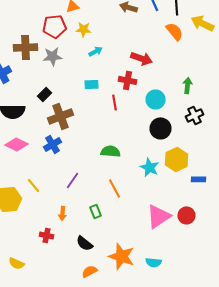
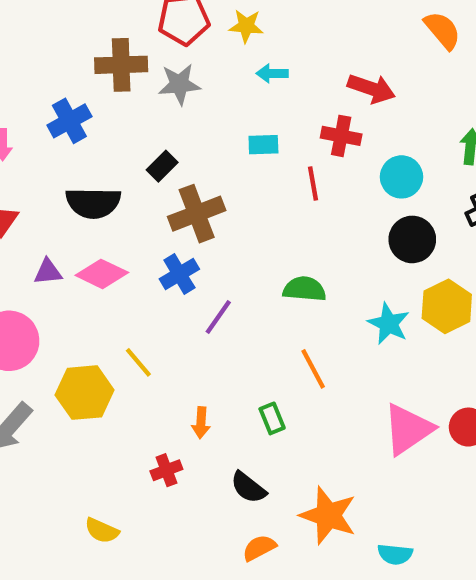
cyan arrow: (96, 51) -> (272, 73), turned -152
purple line: (72, 180) -> (218, 317), moved
red cross: (46, 235) -> (166, 470), turned -32
cyan semicircle: (154, 262) -> (395, 554), moved

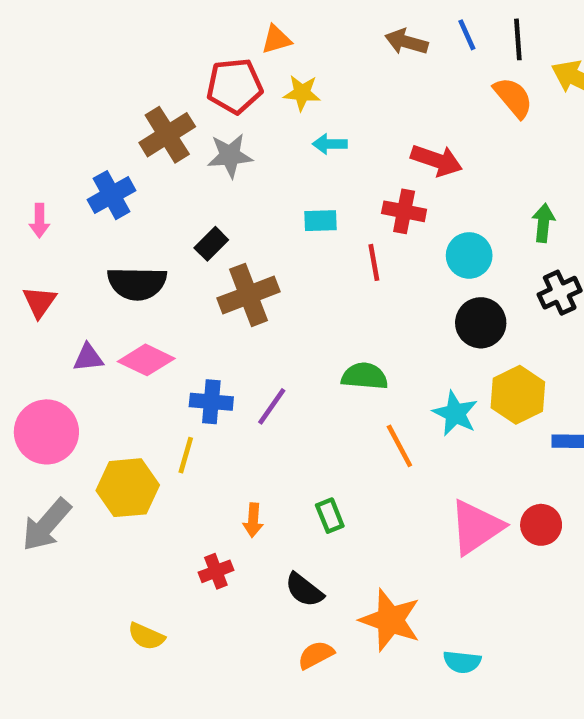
brown cross: (121, 65) -> (167, 135), turned -30
blue cross: (179, 274) -> (211, 402), moved, turned 36
yellow line: (138, 362) -> (186, 455), turned 56
orange line: (313, 369) -> (399, 446), moved

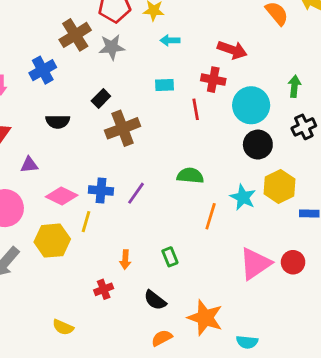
cyan circle: (469, 255) -> (251, 105), size x1.4
black semicircle: (137, 283) -> (58, 122), size x0.7
pink diamond: (146, 360) -> (62, 196), moved
orange line: (399, 446) -> (211, 216), turned 45

